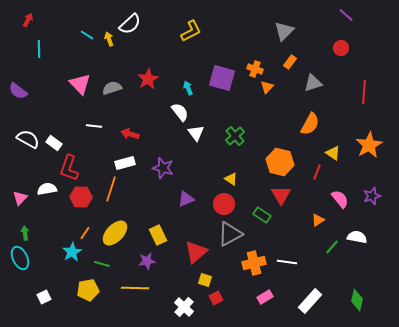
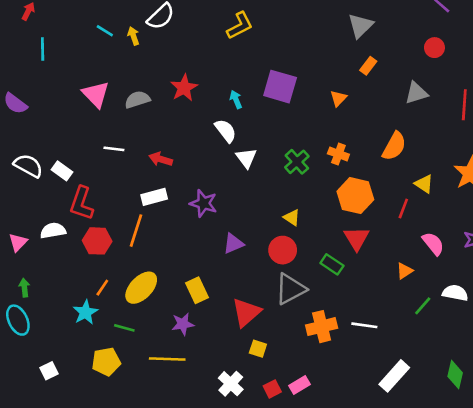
orange cross: (255, 69) -> (338, 154), moved
gray triangle: (313, 83) -> (416, 93), moved
pink rectangle: (265, 297) -> (299, 385), moved
red square: (216, 298) -> (272, 389), moved

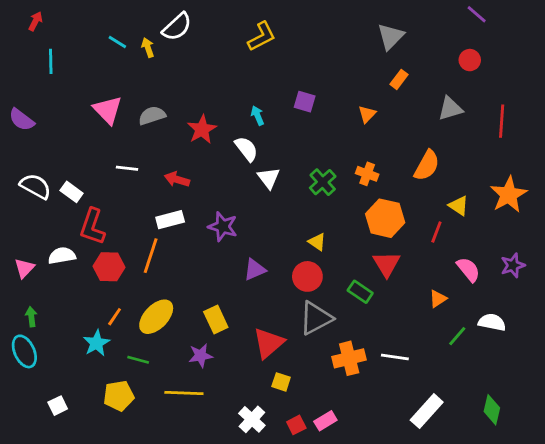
purple square: (280, 87) -> (305, 102), size x0.6
red star: (184, 88) -> (202, 129), moved

